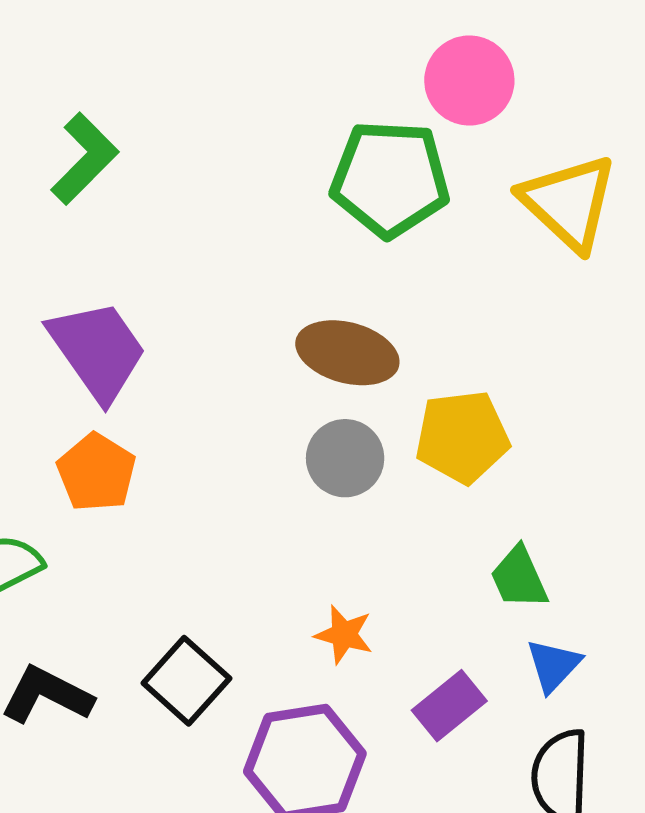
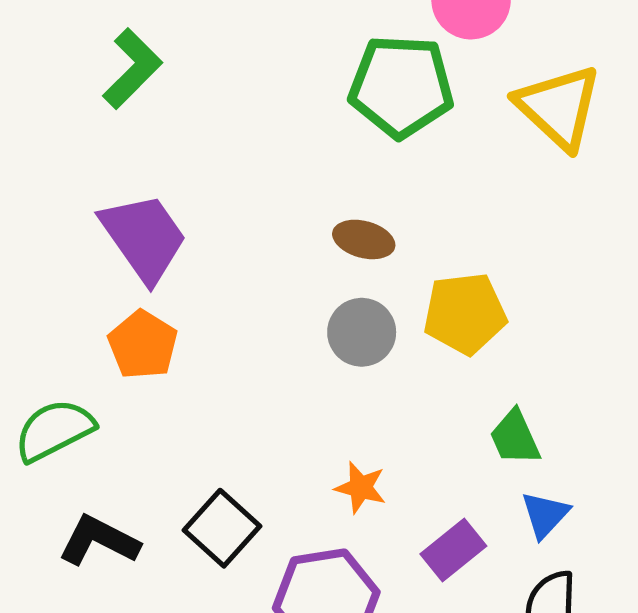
brown ellipse: (347, 353) -> (364, 239), size x0.7

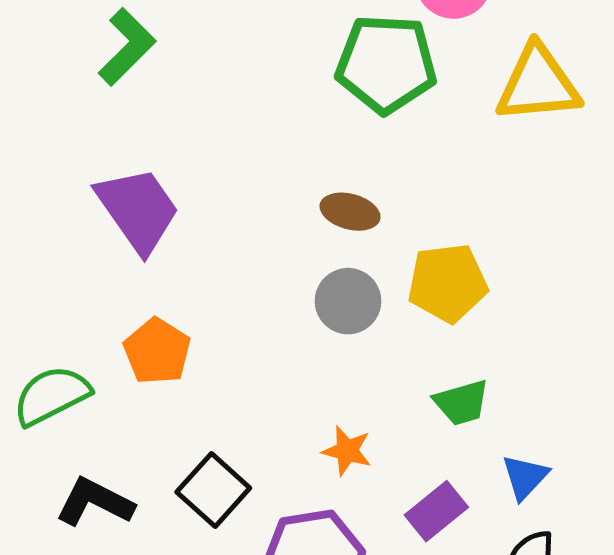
yellow triangle: (559, 107) -> (538, 84), turned -48
orange pentagon: (143, 345) -> (157, 351), moved
green trapezoid: (515, 438) -> (462, 403), moved, turned -82

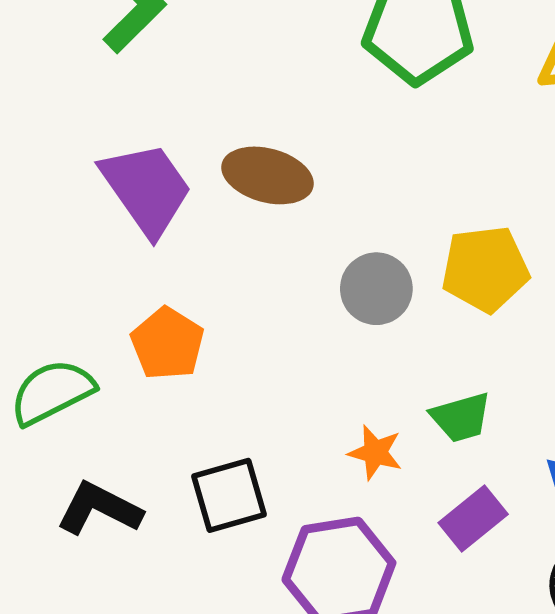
brown ellipse: (350, 212) -> (267, 175), moved, size x1.4
green trapezoid: (462, 403) -> (461, 417), moved
black square: (213, 490) -> (229, 495), turned 32

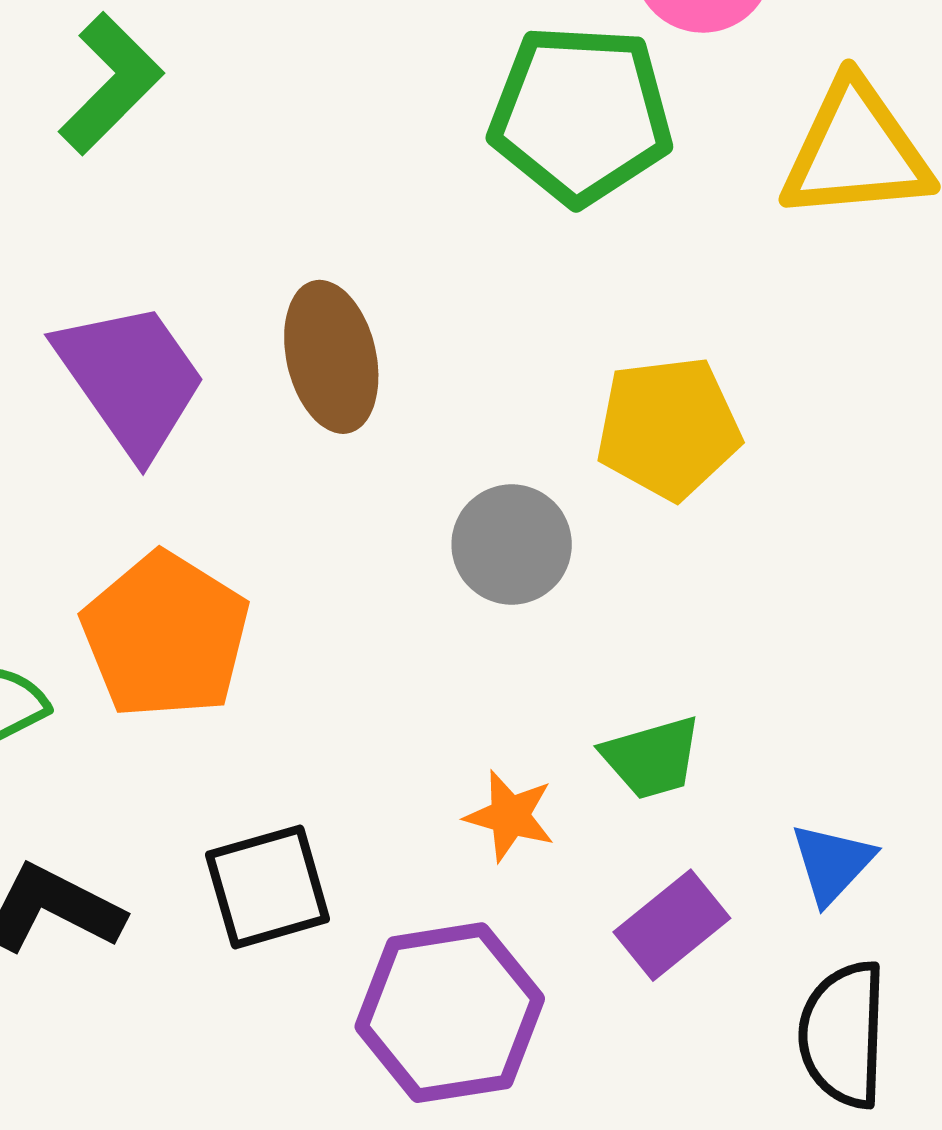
brown ellipse: (267, 175) -> (331, 357), turned 62
yellow pentagon: (485, 269) -> (668, 428), moved
orange pentagon: (167, 344) -> (166, 636), size x1.4

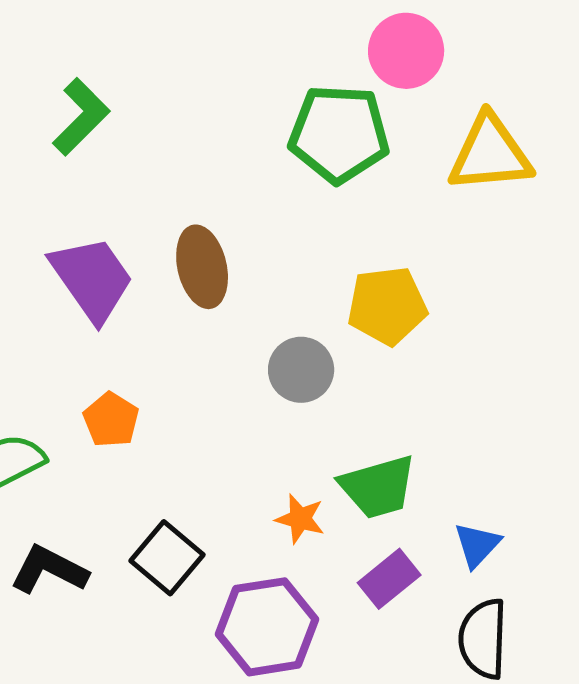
orange pentagon: (166, 636) -> (111, 420), size x0.6
green trapezoid: (652, 758) -> (378, 487), size x1.4
black square: (268, 887) -> (167, 558), turned -34

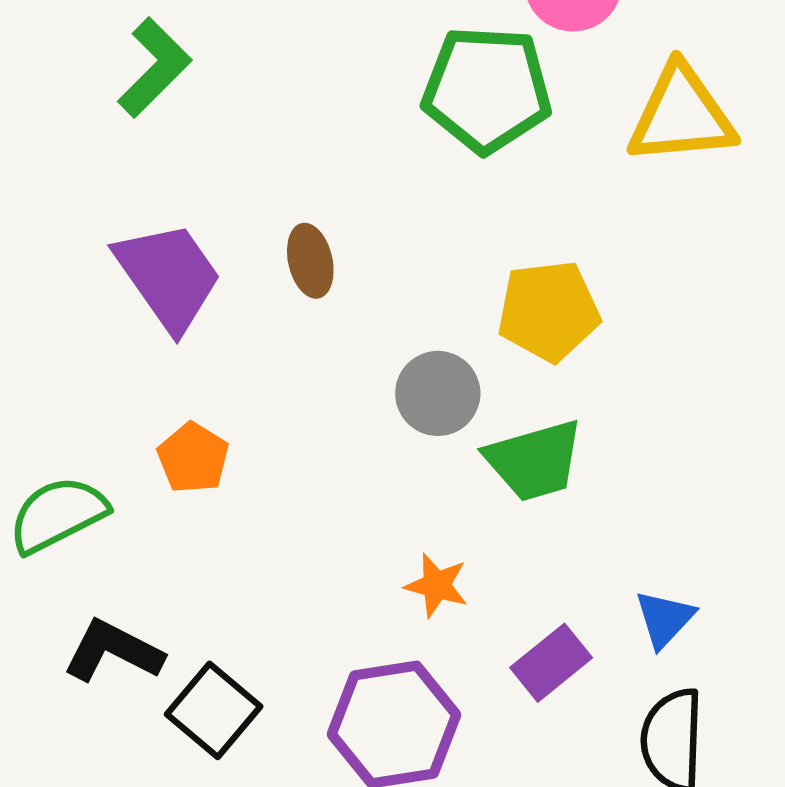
brown ellipse: (202, 267) -> (310, 261), size x0.7
green trapezoid: (378, 487) -> (534, 460), moved
black square: (167, 558) -> (214, 710), moved

